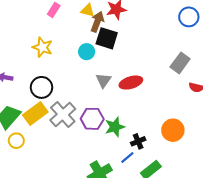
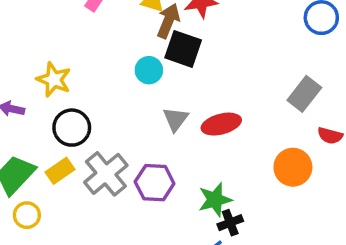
yellow star: (42, 47) -> (54, 80), moved
yellow rectangle: (35, 113) -> (60, 171), size x0.7
green star: (115, 127) -> (215, 200), moved
orange circle: (173, 130) -> (293, 167), moved

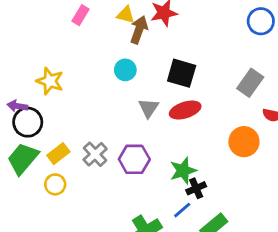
black square: (183, 49) -> (182, 73), moved
black circle: (72, 128) -> (28, 122), moved
gray cross: (106, 174) -> (95, 154), size x0.7
yellow circle: (27, 215) -> (55, 184), moved

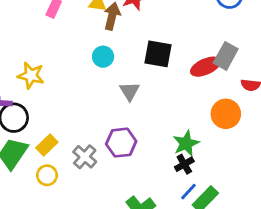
red ellipse: (185, 110) -> (206, 67), moved
gray cross: (95, 154) -> (85, 157), moved
green star: (183, 171) -> (186, 143), moved
blue line: (182, 210) -> (188, 192), moved

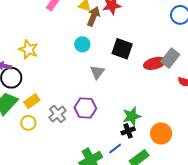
orange circle: (226, 114) -> (161, 134), moved
blue line: (188, 192) -> (115, 149), moved

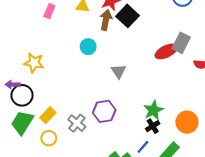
brown arrow: (93, 16) -> (106, 20), moved
black square: (122, 49) -> (127, 16), moved, turned 35
gray triangle: (97, 72) -> (119, 71), moved

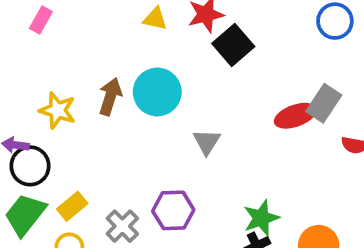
pink rectangle: (49, 11) -> (41, 20), moved
brown arrow: (106, 20) -> (110, 97), moved
cyan circle: (88, 47) -> (157, 92), size x1.6

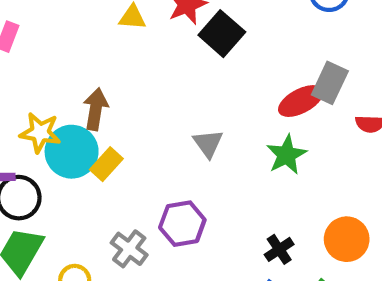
cyan circle: (157, 92) -> (72, 152), moved
yellow rectangle: (72, 206) -> (106, 164), moved
green star: (261, 218) -> (286, 155), moved

